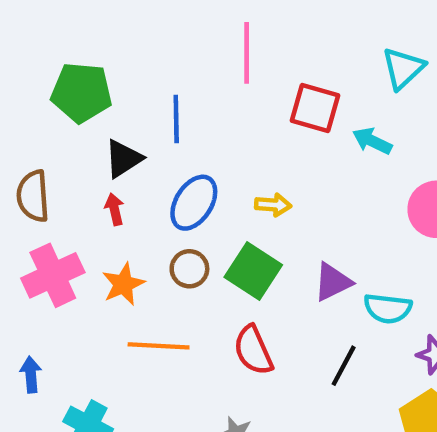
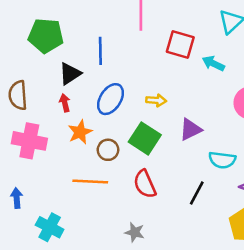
brown circle: (189, 269) -> (108, 150), moved
pink cross: (53, 275) -> (29, 141), turned 36
purple triangle: (333, 282) -> (190, 130), moved
orange star: (123, 284) -> (80, 132), moved

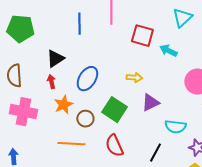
green pentagon: (46, 36) -> (20, 29), moved
blue line: (100, 51) -> (79, 24), moved
yellow arrow: (156, 100) -> (134, 78), moved

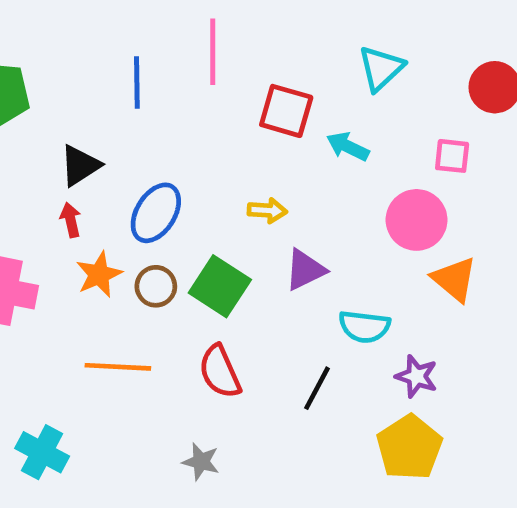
brown circle: (85, 119) -> (156, 286), moved

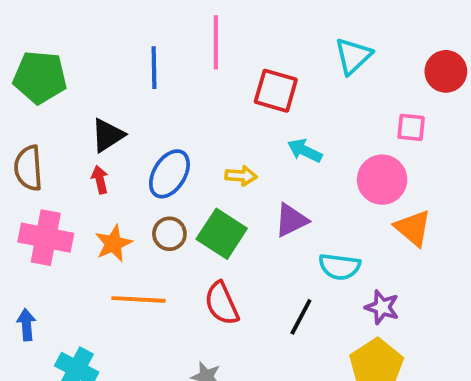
cyan arrow: (348, 146) -> (305, 151), moved
yellow arrow: (267, 210) -> (241, 176), moved
orange star: (99, 274) -> (113, 243), moved

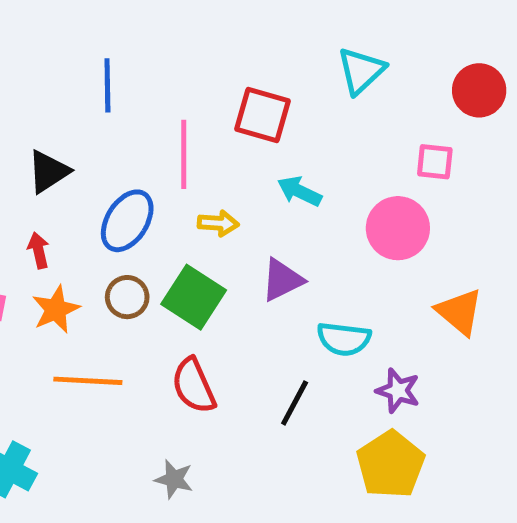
pink line: (216, 42) -> (184, 154), moved
red arrow: (100, 180) -> (39, 250), moved
orange triangle: (413, 228) -> (459, 312), moved

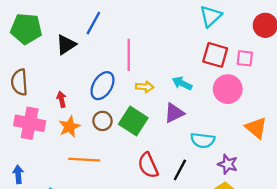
blue line: (107, 85) -> (93, 23), turned 30
red square: (263, 115) -> (215, 55), moved
black triangle: (48, 172) -> (66, 45), moved
cyan arrow: (299, 191) -> (182, 83), moved
red semicircle: (194, 386) -> (148, 165), moved

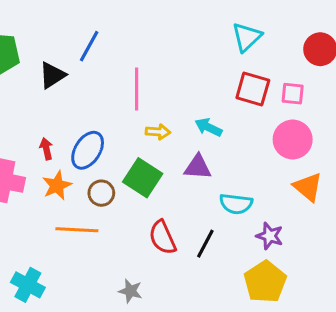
blue ellipse: (102, 86) -> (88, 150), moved
pink circle: (228, 89) -> (293, 140), moved
purple triangle: (174, 113) -> (198, 167), turned 30
brown circle: (102, 121) -> (101, 193), moved

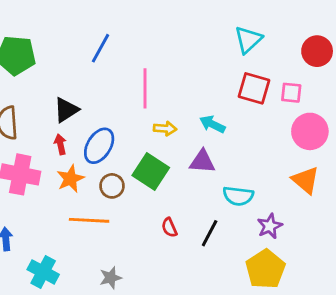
black triangle: (52, 75) -> (66, 110), moved
pink circle: (293, 140) -> (310, 131), moved
purple star: (270, 236) -> (270, 226), turned 30
red semicircle: (163, 237) -> (169, 227), size x0.6
gray star: (130, 291) -> (111, 278), moved, turned -30

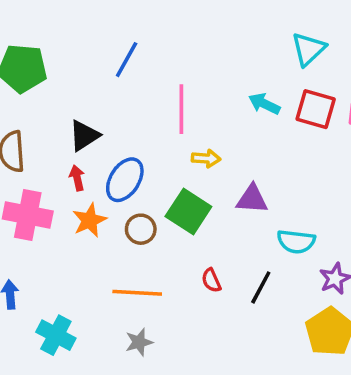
cyan arrow: (212, 124) -> (264, 104), moved
orange line: (89, 220) -> (137, 293), moved

